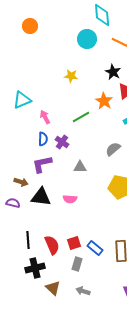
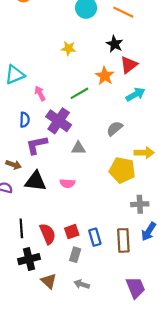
blue semicircle: (43, 139) -> (25, 120), moved
purple cross: (62, 142) -> (59, 121), size x1.6
blue rectangle: (95, 248) -> (95, 237), turned 35

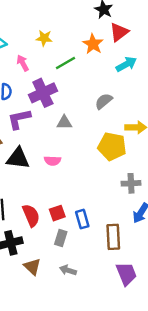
yellow star: (68, 48) -> (44, 38), moved
purple cross: (59, 121) -> (43, 93), turned 30
brown rectangle: (123, 240) -> (113, 237), moved

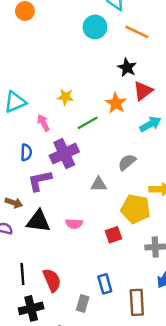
gray triangle: (64, 123) -> (99, 184), moved
red square: (57, 213) -> (113, 235), moved

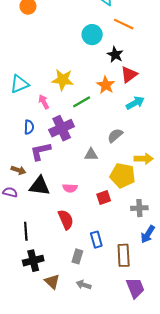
cyan circle: (95, 27) -> (92, 35), moved
yellow star: (65, 97) -> (63, 80), size x1.5
red semicircle: (52, 280) -> (66, 220), moved

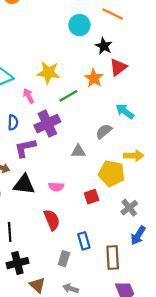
cyan arrow: (135, 103) -> (125, 111), moved, turned -114
gray cross: (139, 208) -> (129, 208), turned -35

